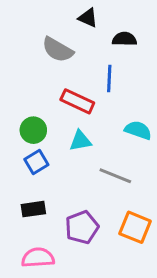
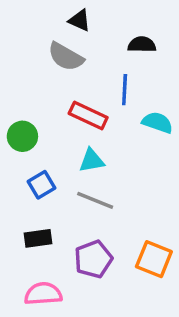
black triangle: (88, 18) -> (80, 20), moved
green circle: (33, 130) -> (22, 136), moved
cyan semicircle: (138, 130) -> (157, 122), moved
gray line: (115, 176) -> (95, 200), moved

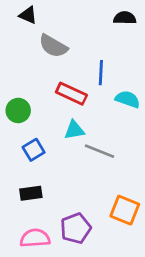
black triangle: (80, 20) -> (28, 15), moved
black semicircle: (142, 45) -> (125, 18), moved
gray line: (95, 200) -> (100, 151), moved
purple pentagon: (93, 259) -> (76, 228), moved

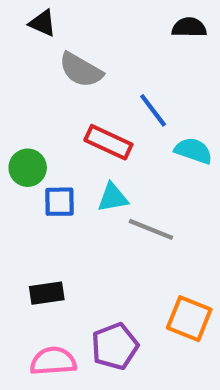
blue line: (101, 73) -> (153, 110), turned -40
blue square: (34, 150) -> (60, 202), moved, turned 30

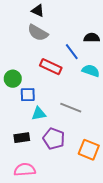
black triangle: (43, 23) -> (38, 11), moved
black semicircle: (189, 27) -> (92, 38), moved
cyan triangle: (113, 197) -> (39, 114), moved
purple pentagon: (115, 346) -> (54, 139), moved, turned -30

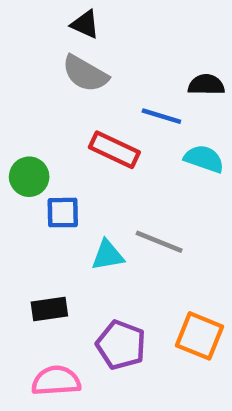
blue line: (72, 52) -> (161, 116), turned -36
cyan triangle: (39, 114) -> (108, 255), moved
purple pentagon: (54, 139) -> (121, 345), moved

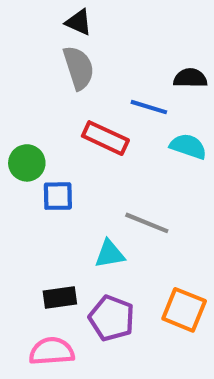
gray semicircle: (85, 74) -> (79, 68), turned -138
cyan triangle: (108, 255) -> (110, 254), moved
black rectangle: (49, 309) -> (60, 297), moved

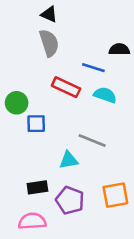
cyan semicircle: (188, 146) -> (105, 95), moved
orange square: (184, 310) -> (115, 195), turned -32

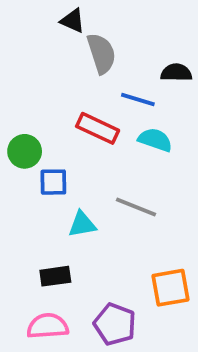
gray semicircle: (49, 43) -> (101, 53), moved
cyan triangle: (69, 160) -> (82, 224), moved
purple pentagon: (70, 200) -> (115, 324), moved

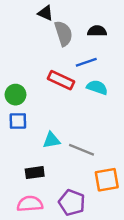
black semicircle: (176, 73) -> (97, 31), moved
blue line: (138, 99) -> (86, 62), turned -36
blue square: (53, 182) -> (18, 121), moved
gray line: (136, 207) -> (81, 150), moved

